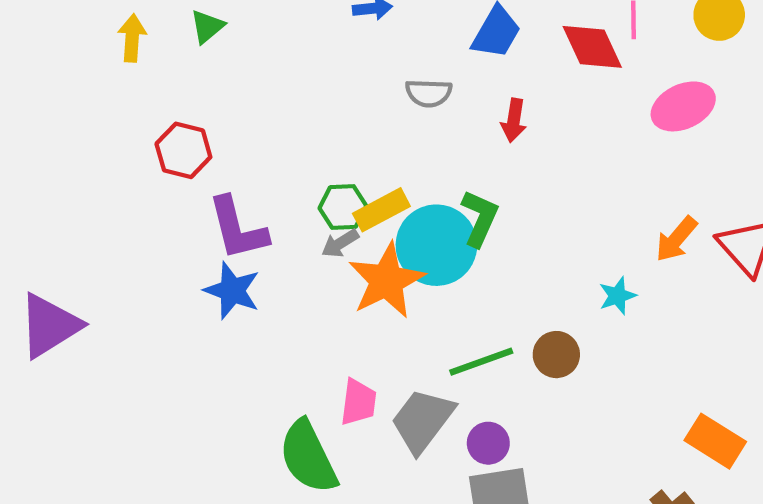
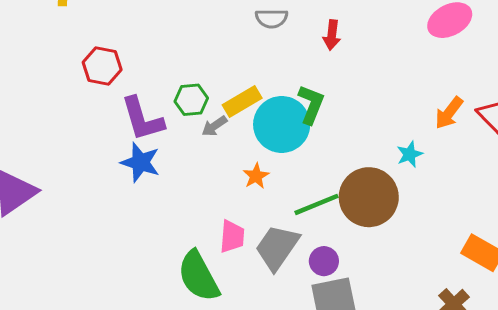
green hexagon: (343, 207) -> (191, 100), moved
orange star: (386, 281) -> (256, 176), moved, size x0.5
brown circle: (556, 355) -> (369, 197), size x1.8

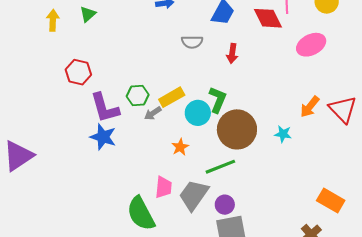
cyan circle: (282, 124) -> (198, 113), size x0.7
cyan star: (410, 154) -> (283, 134), turned 30
brown circle: (369, 197) -> (237, 129), moved

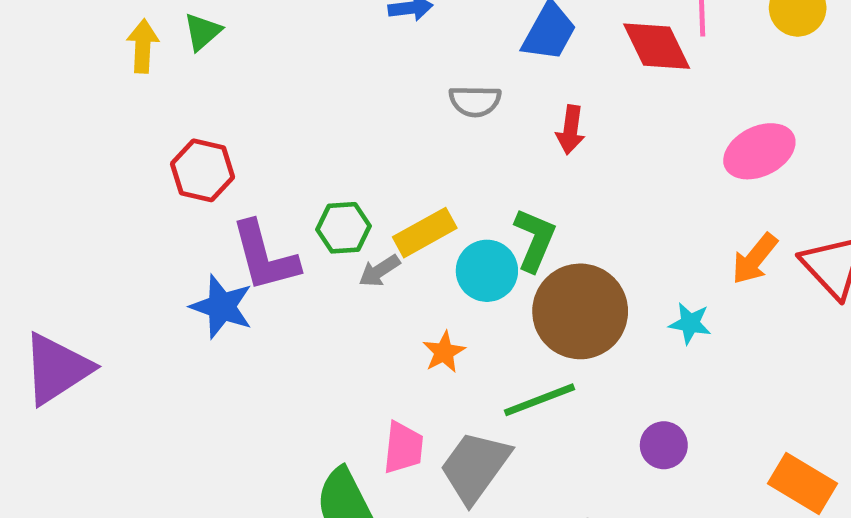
green triangle: (88, 14) -> (203, 32), moved
pink ellipse: (311, 45) -> (759, 151), moved
blue star: (103, 137) -> (222, 307), moved
purple circle: (225, 205) -> (664, 445), moved

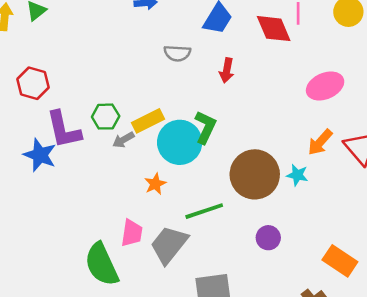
cyan circle: (487, 271) -> (180, 142), size x1.4
brown circle: (580, 311) -> (255, 174), moved
cyan star: (690, 323) -> (297, 175), moved

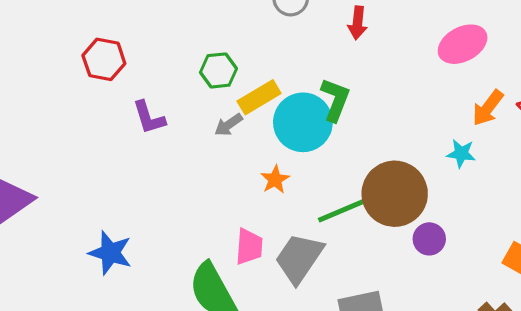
pink ellipse: (325, 86) -> (463, 44), moved
green hexagon: (106, 117) -> (218, 70), moved
purple L-shape: (64, 130) -> (149, 117), size x0.7
blue star: (40, 155) -> (110, 253), moved
brown circle: (255, 174) -> (395, 194), moved

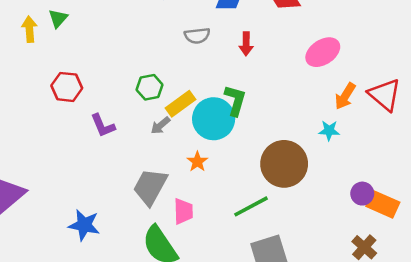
green line: (342, 210) -> (251, 206), moved
purple circle: (429, 239) -> (362, 194), moved
gray trapezoid: (299, 258) -> (150, 187), moved

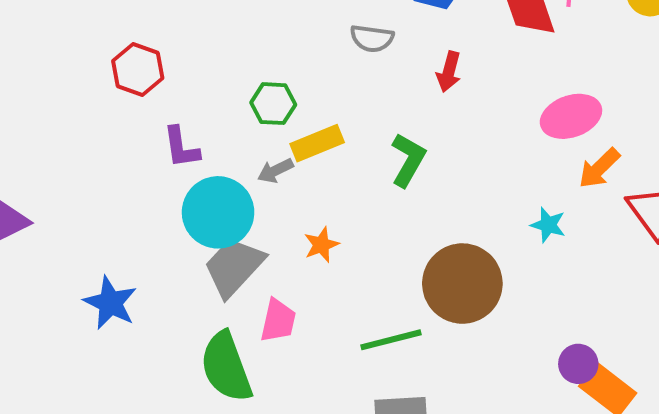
orange arrow: (345, 96) -> (599, 168), moved
cyan circle: (214, 119) -> (218, 212), moved
cyan star: (329, 131) -> (548, 225), moved

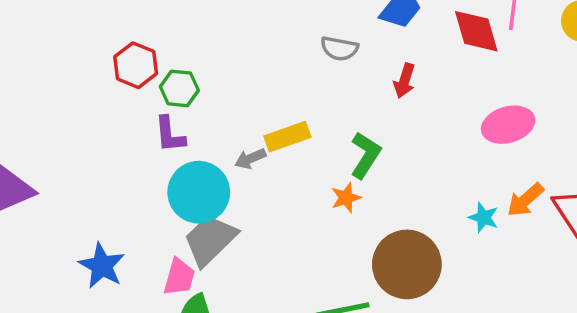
green hexagon: (273, 104) -> (179, 88), moved
orange arrow: (599, 168) -> (525, 200), moved
orange star: (321, 245) -> (346, 198), moved
pink trapezoid: (278, 321) -> (179, 277), moved

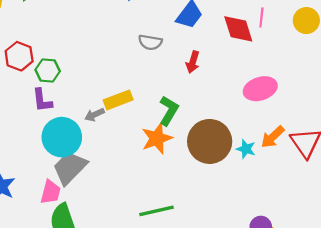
orange star: (346, 198) -> (157, 138), size x1.6
brown circle: (407, 264) -> (210, 141), moved

